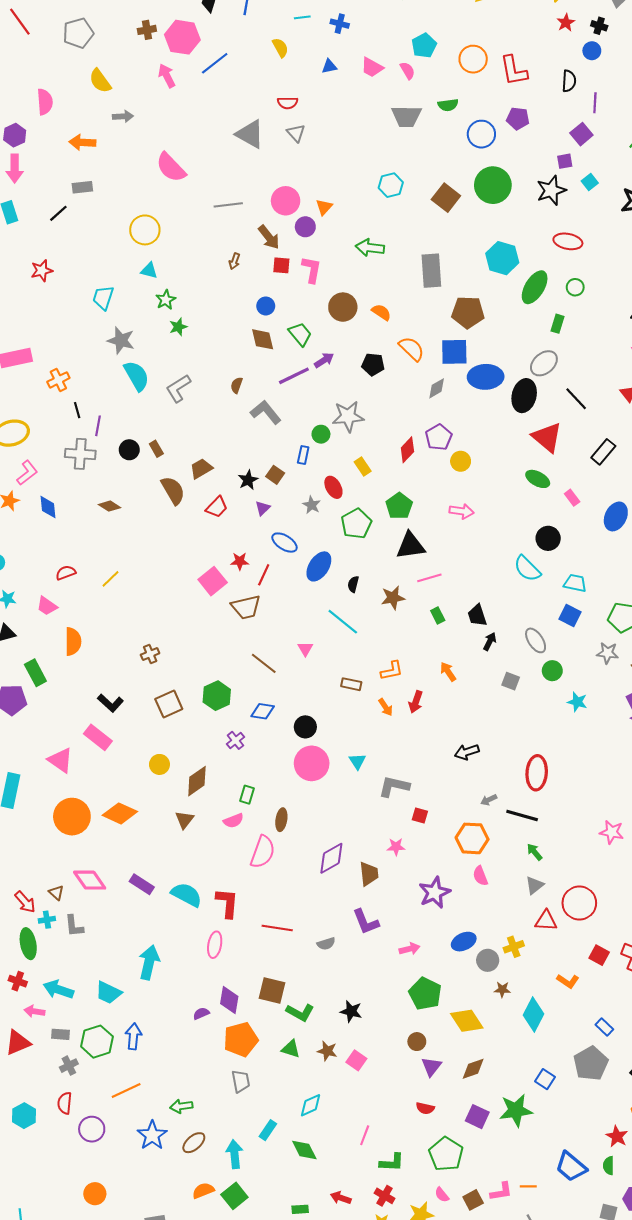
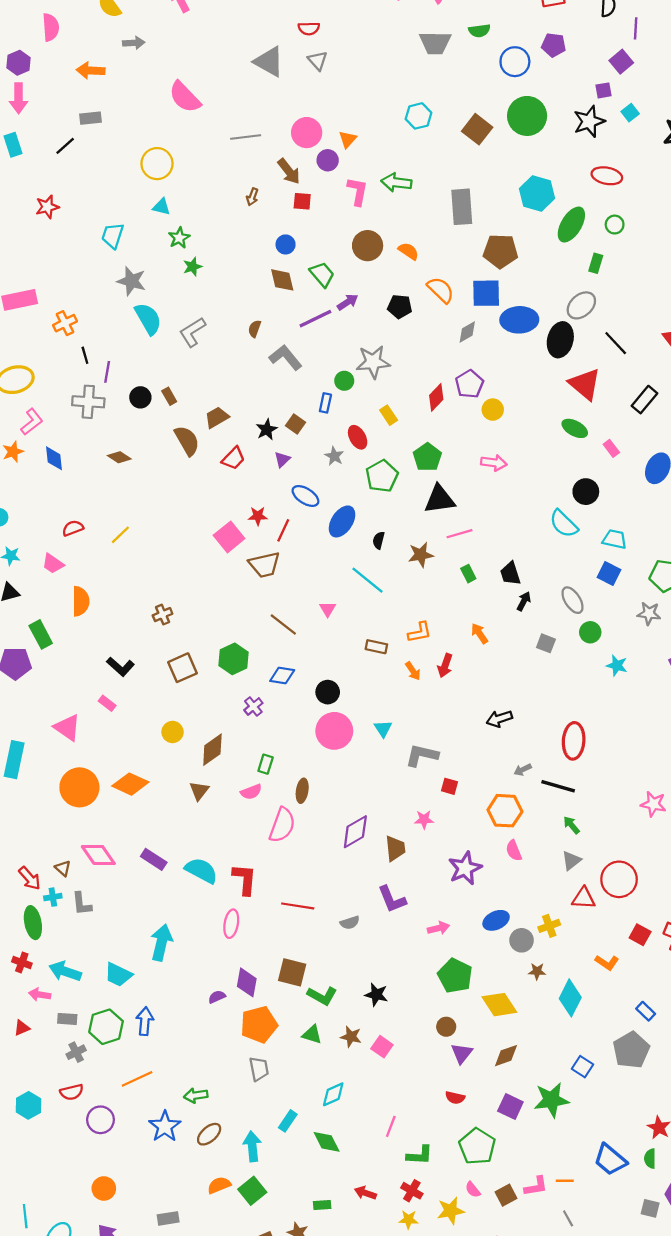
pink L-shape: (312, 270) -> (358, 191), moved
pink rectangle: (98, 737) -> (107, 703), size x0.6
red triangle: (18, 1043) -> (22, 1028), size x0.6
red semicircle: (65, 1103) -> (72, 1092), turned -110

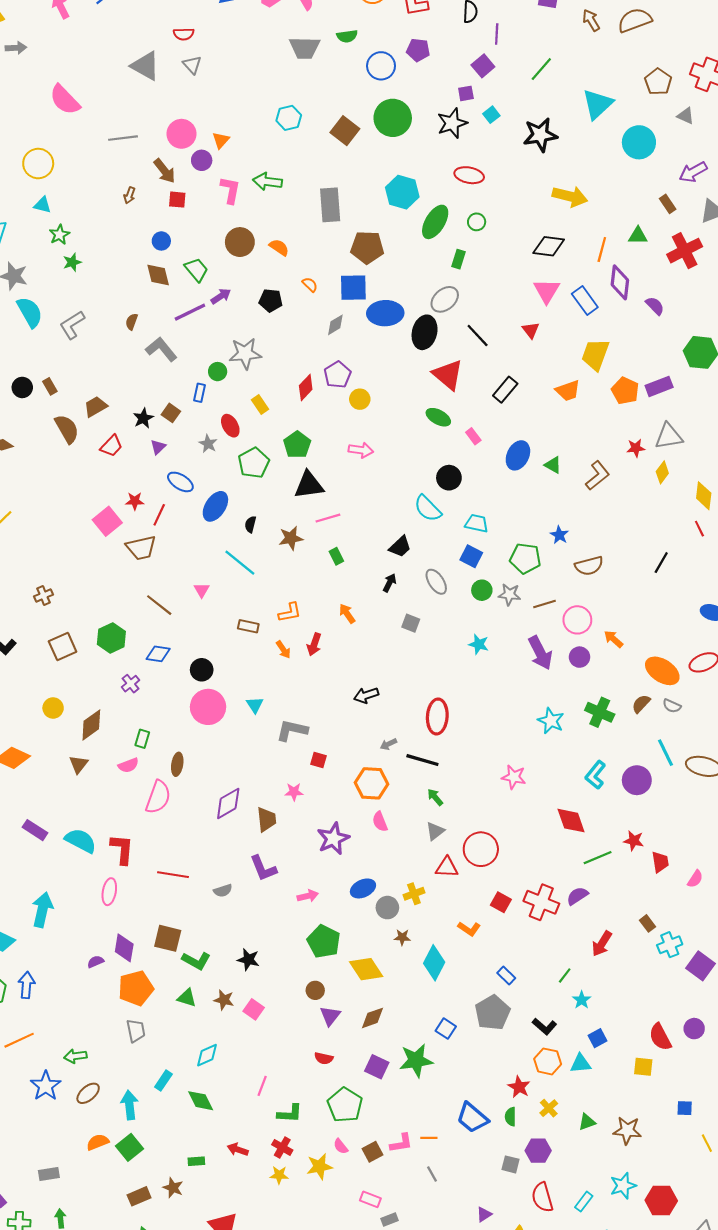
orange semicircle: (441, 290) -> (310, 285), size x0.6
black trapezoid: (510, 574) -> (400, 547), moved, turned -115
green circle: (590, 632) -> (482, 590), moved

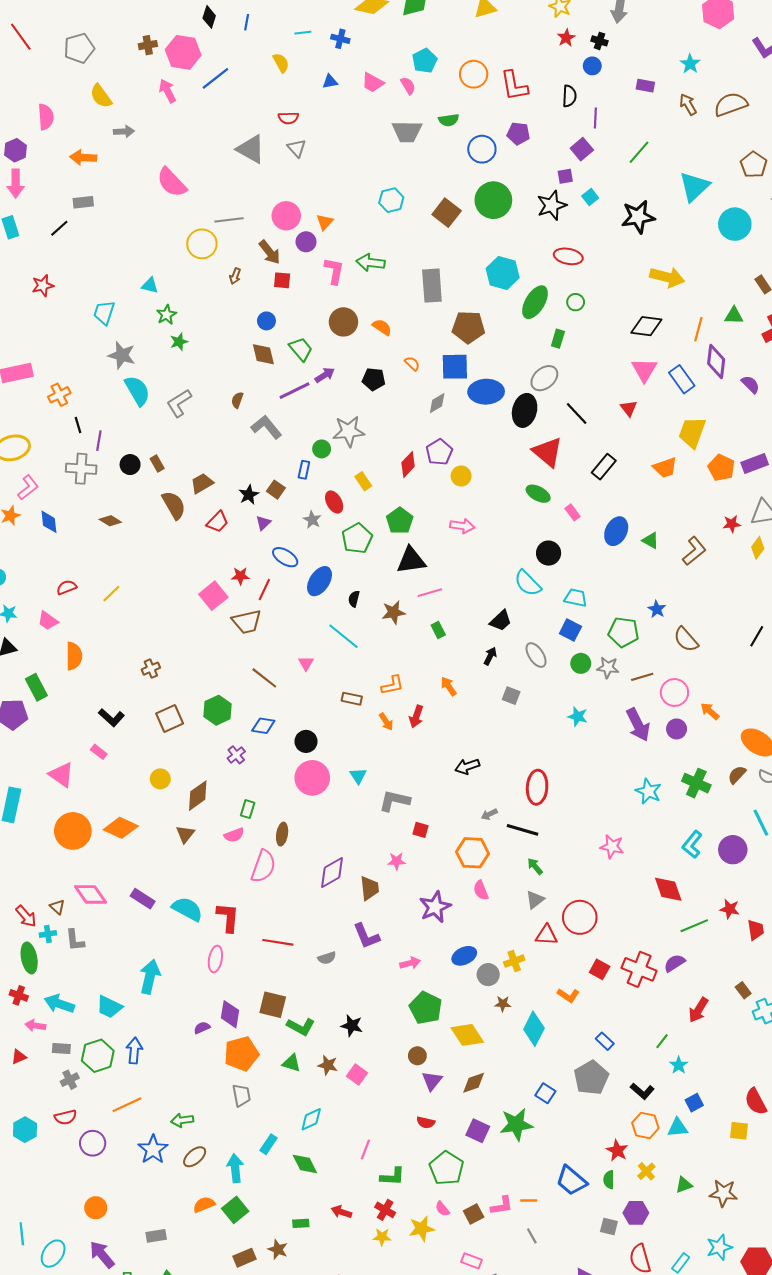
yellow circle: (38, 164) -> (202, 244), moved
brown semicircle: (589, 566) -> (686, 639), turned 64

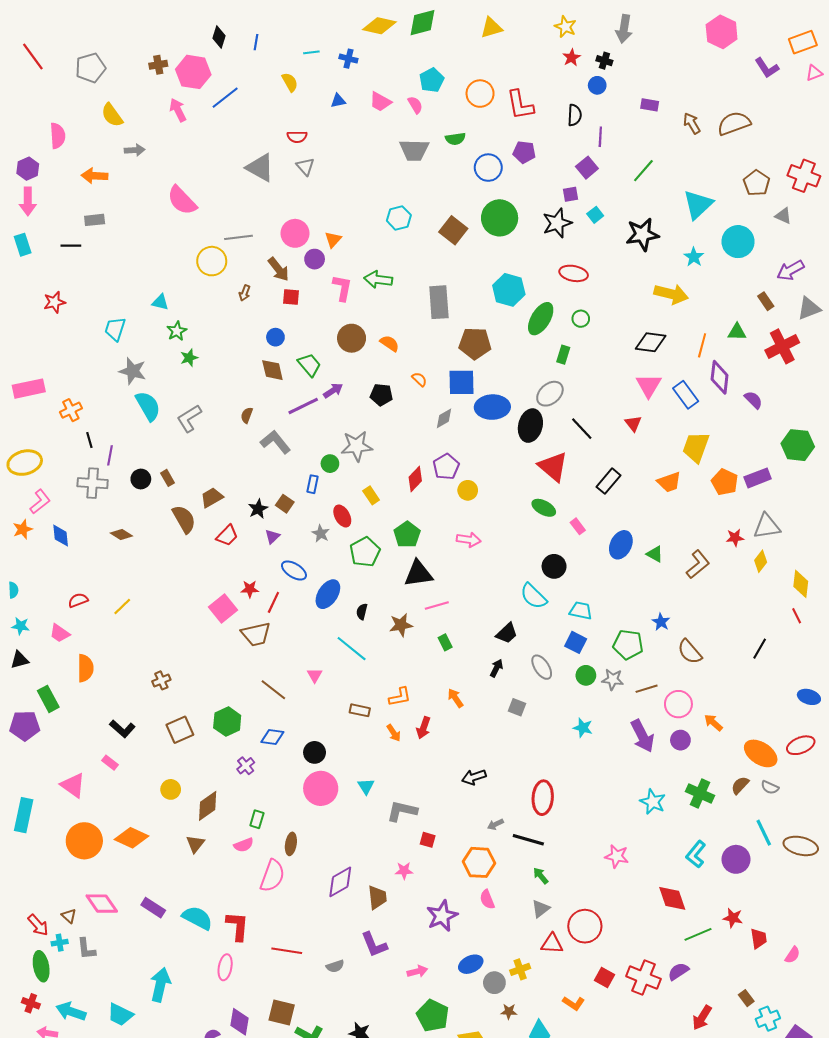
cyan star: (690, 64) -> (694, 257), moved
black line: (59, 228) -> (71, 246), turned 42

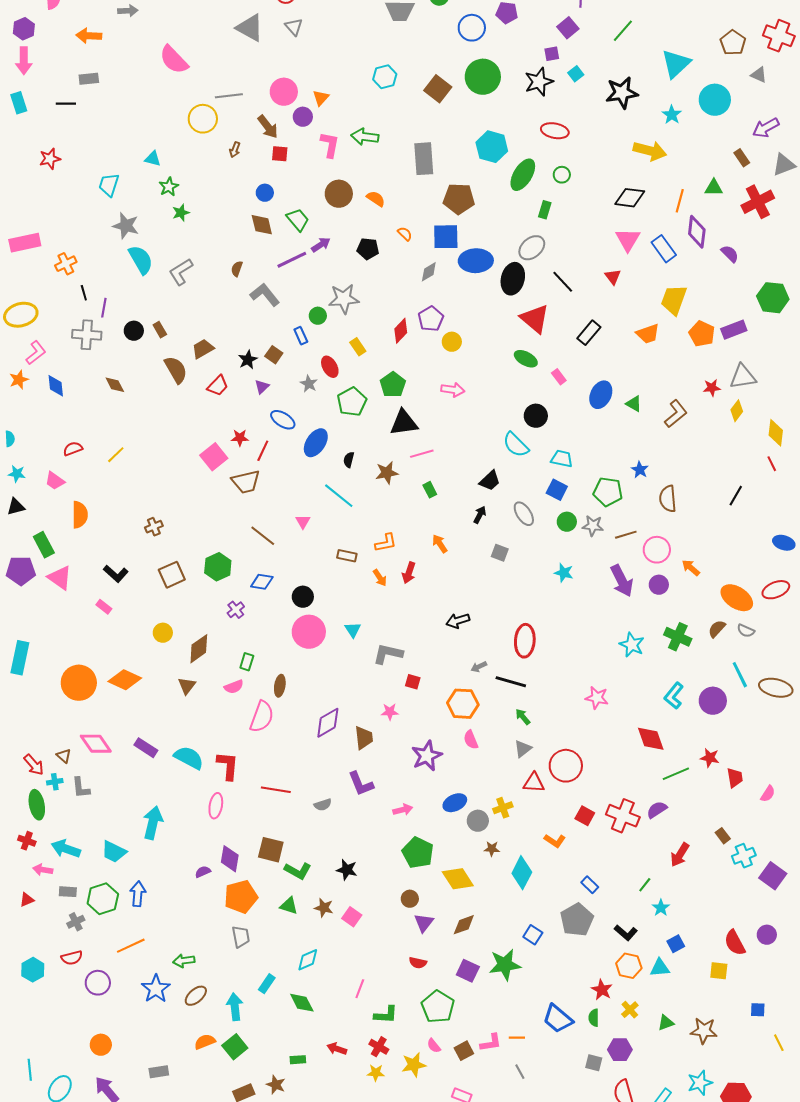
blue rectangle: (312, 484) -> (301, 336), turned -36
brown diamond: (121, 535) -> (115, 385), turned 30
brown semicircle: (690, 652) -> (668, 499), turned 36
pink triangle: (73, 785) -> (60, 578), moved

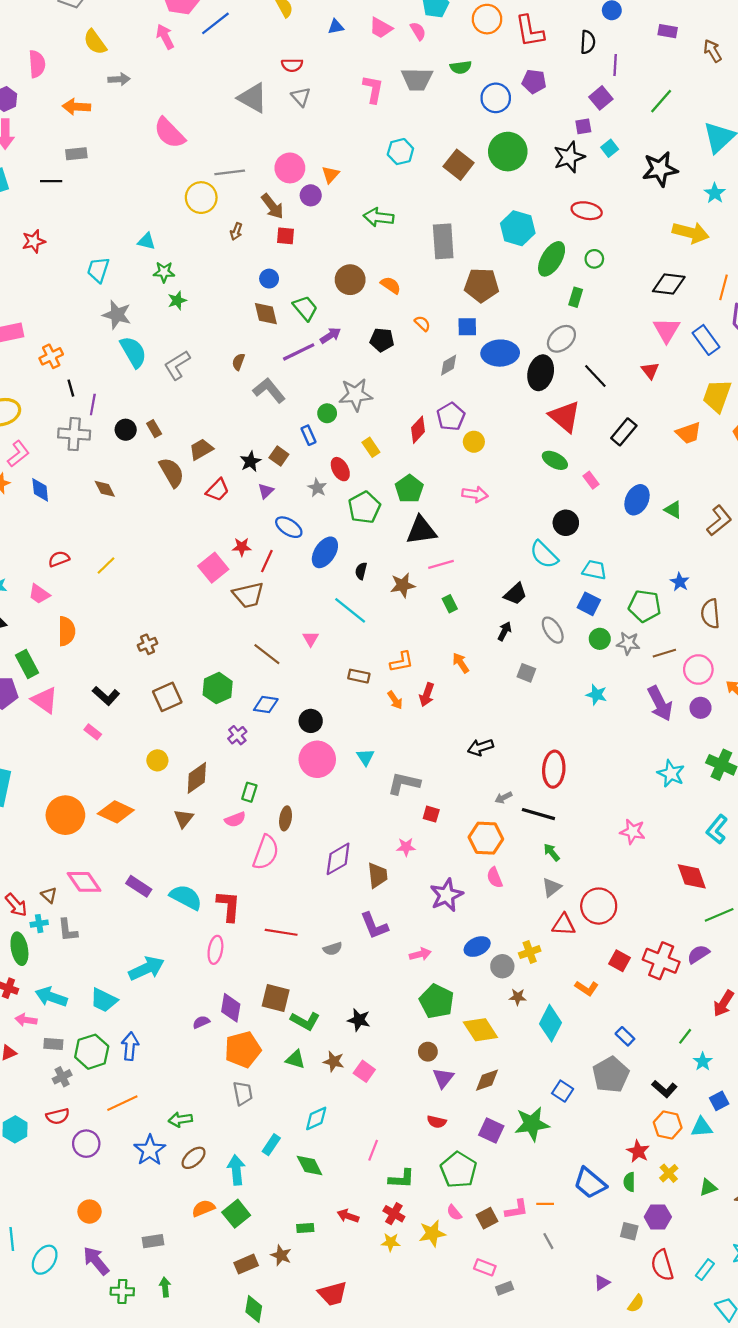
pink L-shape: (330, 145) -> (373, 89), moved
green star: (169, 187) -> (164, 272), turned 30
blue square: (446, 237) -> (467, 327), size x0.7
cyan arrow: (153, 823) -> (146, 968), turned 52

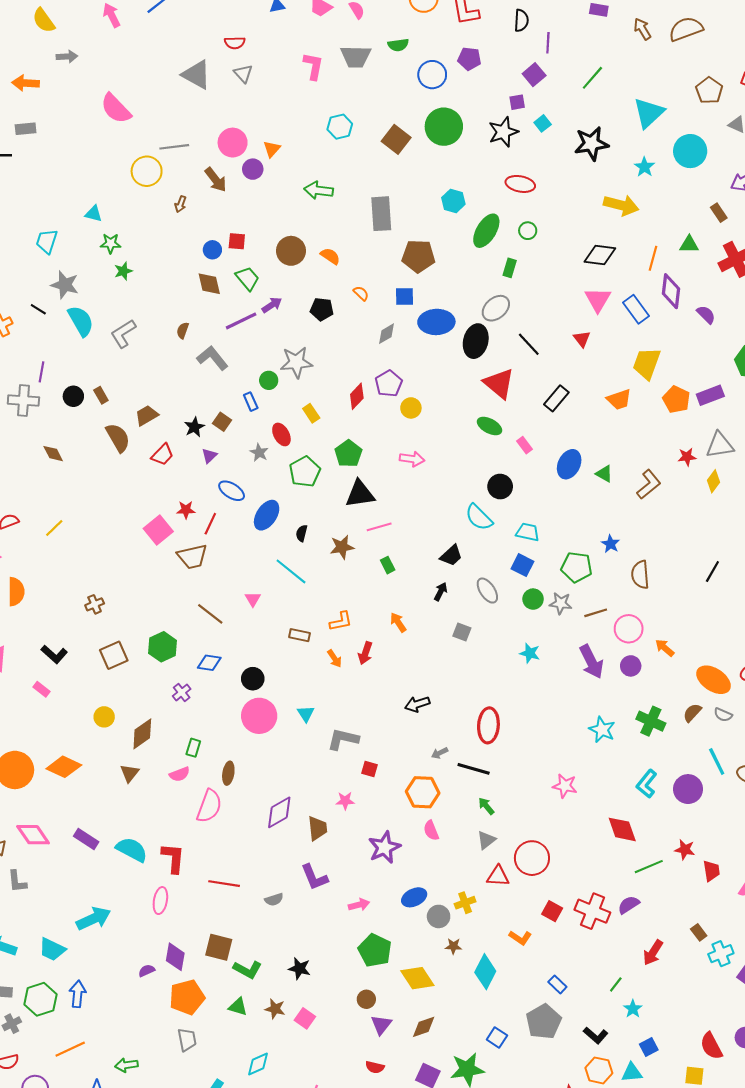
cyan hexagon: (518, 228) -> (453, 201), size x0.7
red square: (286, 236) -> (237, 241), moved
black line: (71, 388) -> (38, 309), moved, turned -42

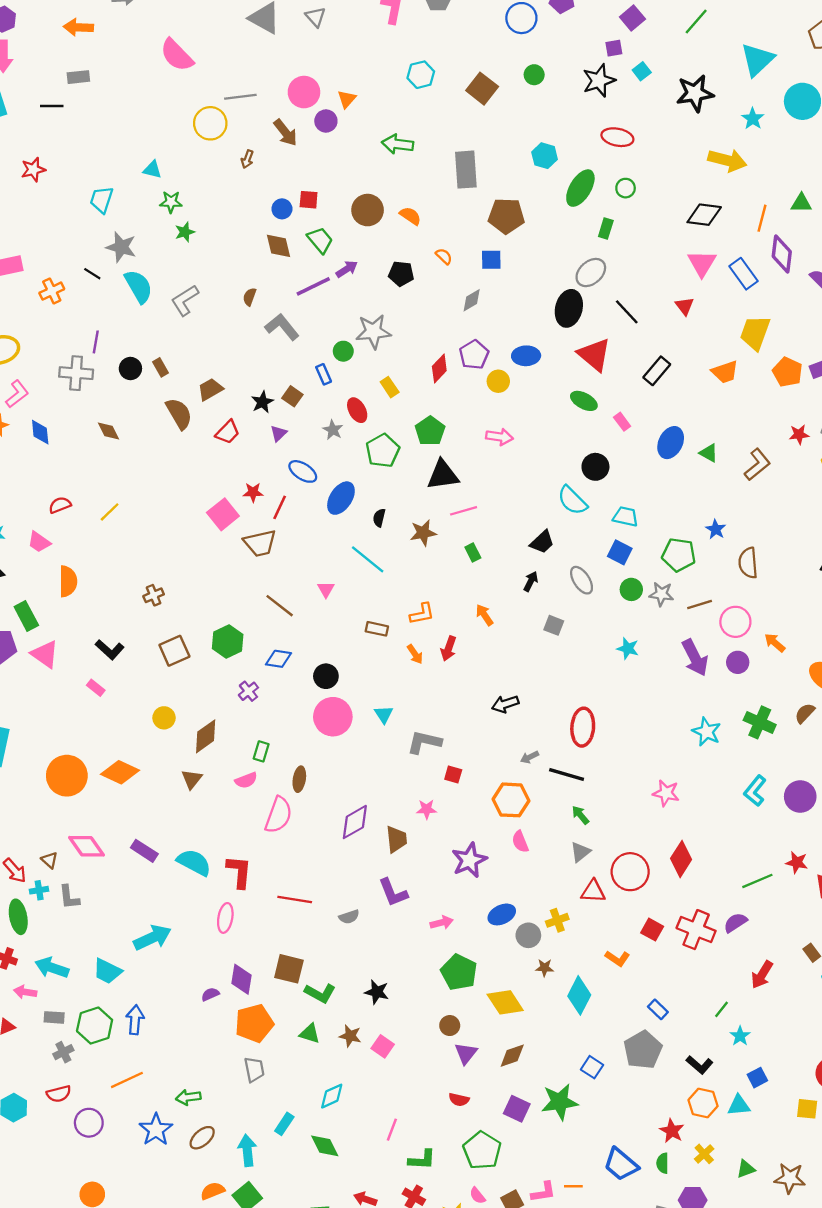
green circle: (444, 127) -> (534, 75), size x0.5
blue ellipse: (436, 322) -> (526, 356), moved, size x0.7
red diamond: (622, 829) -> (681, 859), moved, turned 52

